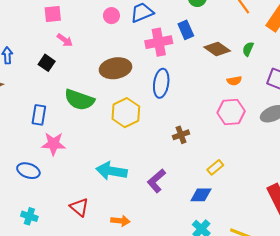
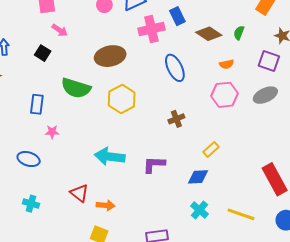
blue ellipse: (161, 83) -> (175, 68), moved, turned -32
pink star: (53, 144) -> (52, 132), size x0.6
purple L-shape: (156, 181) -> (154, 165), turned 45
orange arrow: (120, 221) -> (106, 205), moved

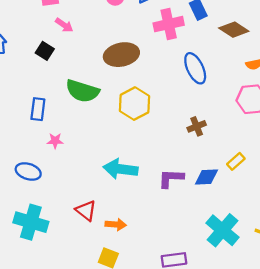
blue diamond: (198, 177) -> (206, 177), moved
cyan cross: (31, 204) -> (31, 222), size x1.8
cyan cross: (199, 210) -> (223, 230), size x1.6

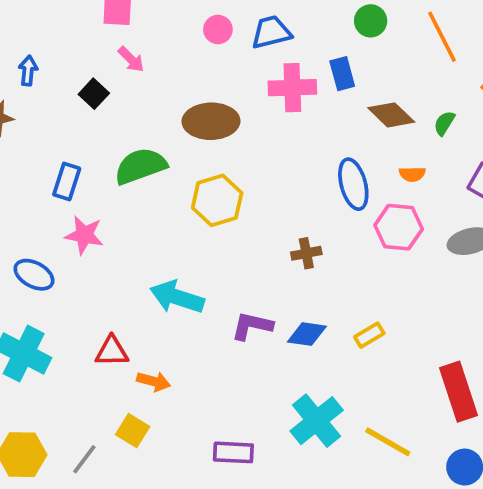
blue ellipse: (195, 68) -> (353, 184), moved
green semicircle: (82, 91) -> (140, 166), turned 132
pink star: (55, 141) -> (84, 235), size x1.5
yellow rectangle: (236, 161) -> (369, 335), moved
red triangle: (86, 210) -> (112, 351), turned -50

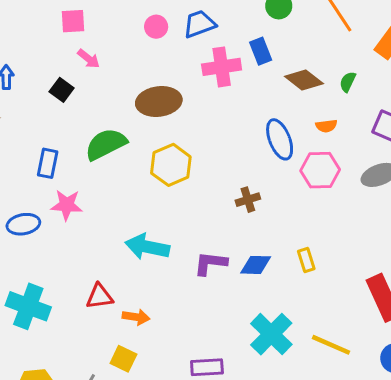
blue ellipse: (34, 275) -> (23, 224), moved, turned -32
yellow rectangle: (369, 335) -> (306, 260), turned -70

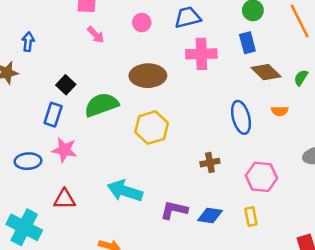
pink circle: (156, 27) -> (142, 22), moved
blue rectangle: (261, 51) -> (247, 43), moved
black square: (62, 90) -> (66, 85), moved
pink hexagon: (320, 170) -> (261, 177), moved
red triangle: (99, 296) -> (65, 199), moved

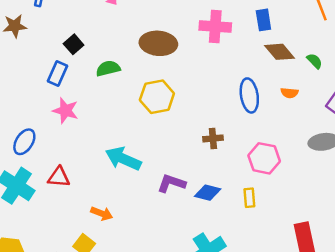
green semicircle: (301, 78) -> (315, 61), turned 98
green semicircle: (101, 105) -> (108, 68), size x0.7
blue ellipse: (28, 161) -> (24, 142), moved, turned -60
red triangle: (65, 199) -> (59, 177), moved

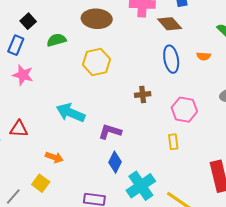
brown diamond: (280, 52) -> (170, 24), moved
blue diamond: (208, 193) -> (115, 162), moved, turned -75

